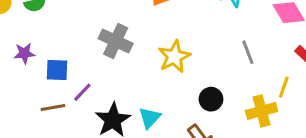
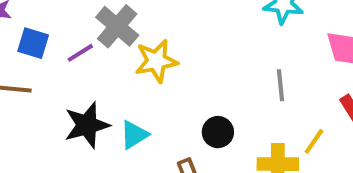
yellow star: (174, 57) -> (156, 61), moved
purple line: (82, 92) -> (80, 53), moved

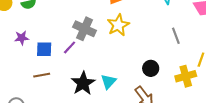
yellow star: (156, 61) -> (118, 25), moved

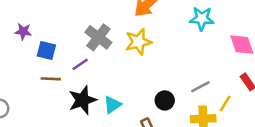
gray line: (176, 36) -> (200, 87), moved, turned 70
purple line: (70, 47) -> (80, 64), moved
brown line: (42, 75) -> (51, 79), moved

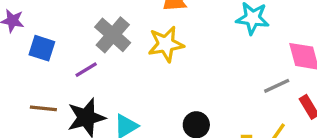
brown line: (51, 79) -> (43, 108), moved
gray line: (200, 87) -> (277, 86), moved

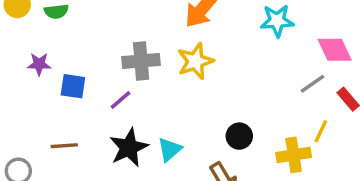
gray cross: (113, 35) -> (141, 61), turned -36
brown line: (43, 108) -> (64, 146), moved

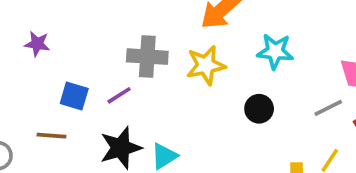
cyan star: (277, 21) -> (275, 51), moved
blue square: (73, 86) -> (74, 96), moved
black circle: (239, 136) -> (259, 109), moved

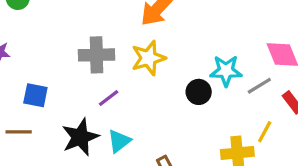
cyan star: (275, 51) -> (226, 71), moved
purple line: (119, 95) -> (109, 98), moved

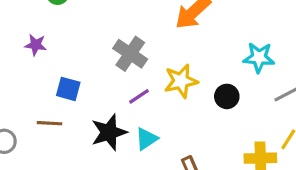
gray cross: (96, 55) -> (130, 54), turned 32
yellow star: (148, 58) -> (181, 81), moved
cyan star: (226, 71) -> (259, 57), moved

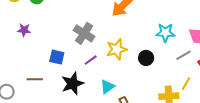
blue square: (68, 89) -> (57, 57), moved
cyan triangle: (146, 139) -> (107, 87), moved

